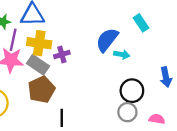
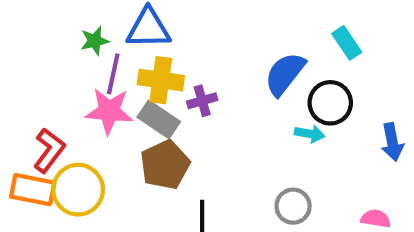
cyan arrow: (122, 54) -> (310, 134), moved
black circle: (132, 91) -> (330, 103), moved
gray circle: (127, 112) -> (293, 206), moved

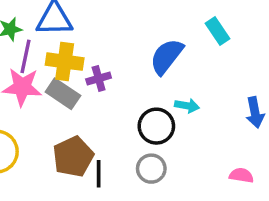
black circle: (330, 103) -> (156, 126), moved
brown pentagon: (165, 165) -> (73, 157), moved
gray circle: (293, 206) -> (151, 169), moved

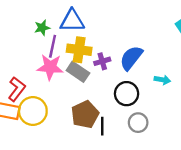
blue semicircle: (167, 56) -> (131, 58), moved
black circle: (156, 126) -> (127, 94), moved

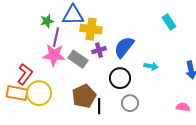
yellow cross: (79, 50) -> (91, 29), moved

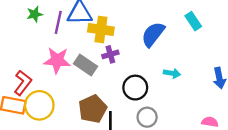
green star: (47, 21) -> (35, 14), moved
purple line: (56, 37) -> (58, 22), moved
blue semicircle: (124, 47) -> (153, 34), moved

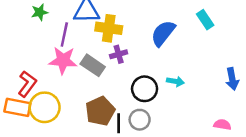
purple line: (58, 22) -> (64, 34), moved
cyan arrow: (172, 73) -> (175, 81), moved
gray circle: (147, 117) -> (140, 120), moved

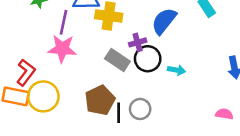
purple cross: (119, 54) -> (138, 42), moved
gray rectangle: (93, 65) -> (117, 60), moved
black circle: (145, 89) -> (148, 59), moved

